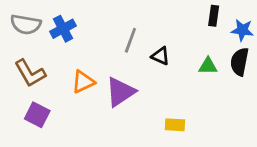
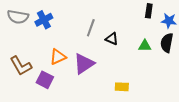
brown L-shape: (30, 73) -> (21, 66), moved
purple square: (37, 115) -> (45, 80), moved

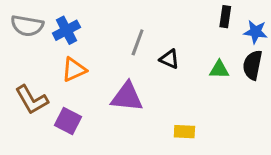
orange triangle: (58, 57) -> (74, 70), moved
purple triangle: (84, 64) -> (127, 97), turned 40

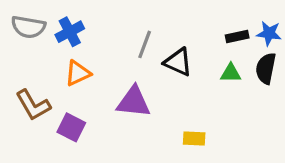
black rectangle: (225, 17) -> (237, 37), moved, turned 70
black triangle: (169, 59) -> (178, 62), size x1.4

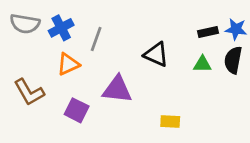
gray line: (145, 44) -> (96, 39), moved
purple square: (71, 127) -> (77, 110), moved

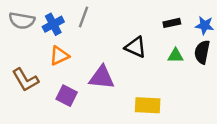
black rectangle: (208, 32) -> (172, 23), moved
gray line: (96, 39) -> (84, 17), moved
yellow rectangle: (170, 122) -> (148, 105), size x1.5

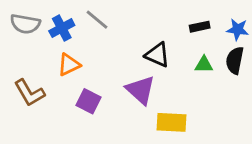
gray line: (84, 17) -> (97, 20), turned -70
purple triangle: (102, 77) -> (141, 90), moved, turned 36
purple square: (67, 96) -> (89, 101), moved

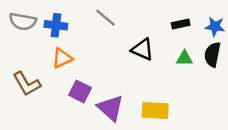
gray line: (97, 20) -> (106, 18), moved
blue cross: (62, 28) -> (56, 25), turned 35
purple triangle: (141, 90) -> (111, 108), moved

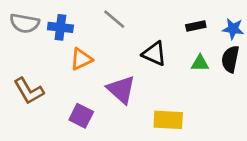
orange triangle: (62, 58) -> (81, 59), moved
purple square: (80, 91) -> (81, 116), moved
purple triangle: (111, 108) -> (121, 90), moved

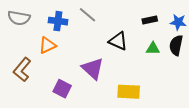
blue cross: (60, 27) -> (58, 21), moved
orange triangle: (81, 59) -> (47, 45), moved
brown L-shape: (29, 91) -> (22, 70), turned 70

